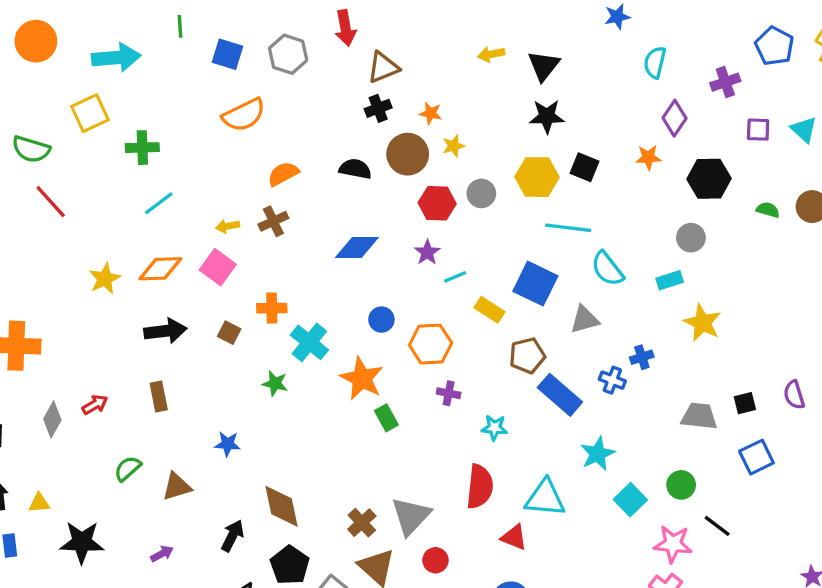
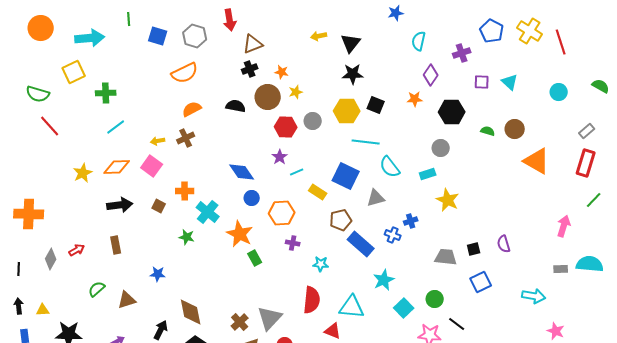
orange semicircle: (244, 115) -> (185, 73), moved
blue diamond: (357, 247) -> (242, 172), moved, turned 56

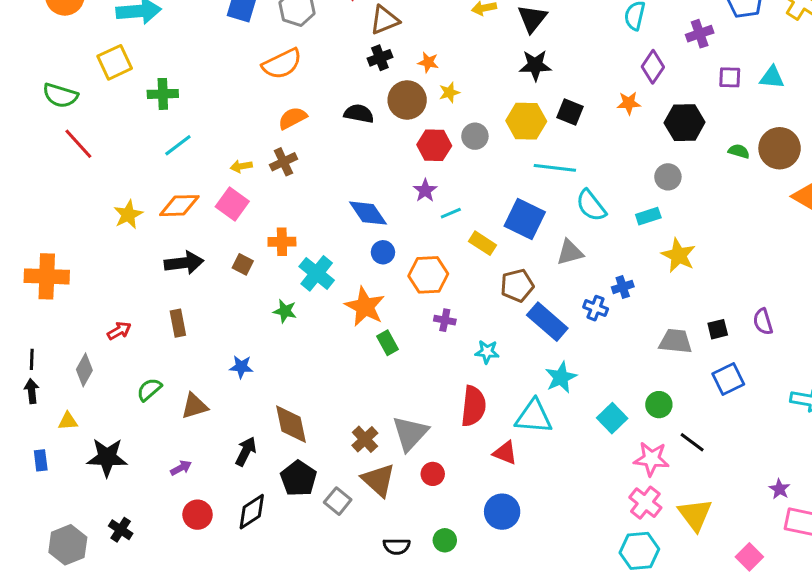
cyan triangle: (510, 82) -> (772, 77), turned -36
brown circle: (515, 129) -> (780, 148), size x1.4
gray diamond: (51, 259) -> (84, 370), moved
cyan star: (384, 280) -> (561, 377), moved
black arrow: (19, 306) -> (32, 391), moved

